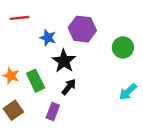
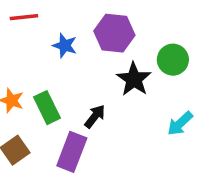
black star: (64, 61) -> (134, 79), moved
purple rectangle: (53, 111) -> (72, 152), size x1.5

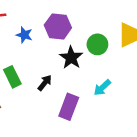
purple rectangle: (72, 152) -> (69, 107), moved

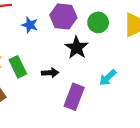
green circle: (97, 44) -> (98, 22), moved
black arrow: (45, 83) -> (50, 73), turned 49

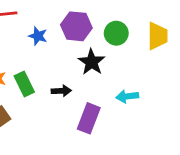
cyan arrow: (108, 78) -> (127, 96), turned 36

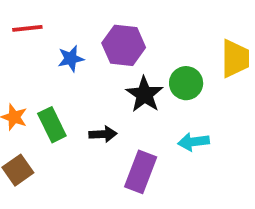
green circle: (116, 33) -> (186, 83), moved
blue star: (38, 36) -> (71, 59), turned -30

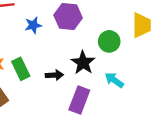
black star: (144, 94) -> (83, 63), moved
cyan arrow: (194, 142) -> (114, 80), turned 42

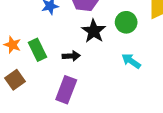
black star: (83, 63) -> (94, 31), moved
purple rectangle: (79, 100) -> (66, 90), moved

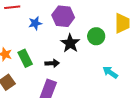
cyan arrow: (131, 61) -> (110, 72), moved

